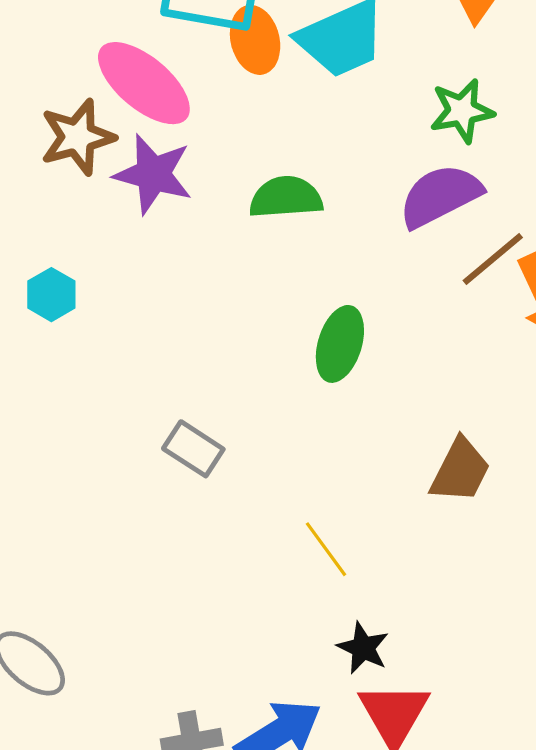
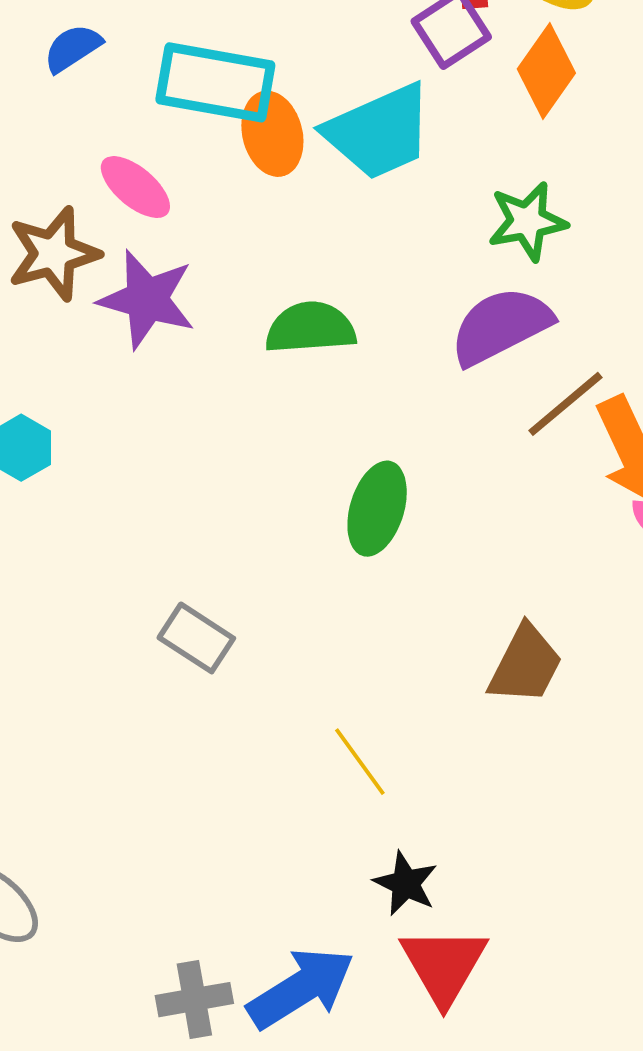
pink ellipse: (144, 83) -> (135, 187), size x0.6

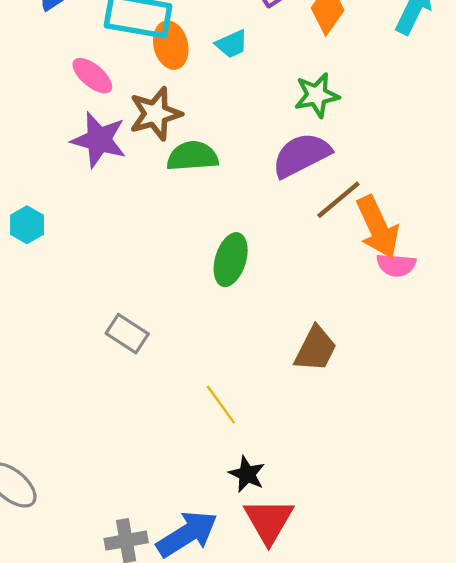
cyan trapezoid: (379, 132) -> (232, 44), size x0.5
brown star: (54, 254) -> (155, 114), moved

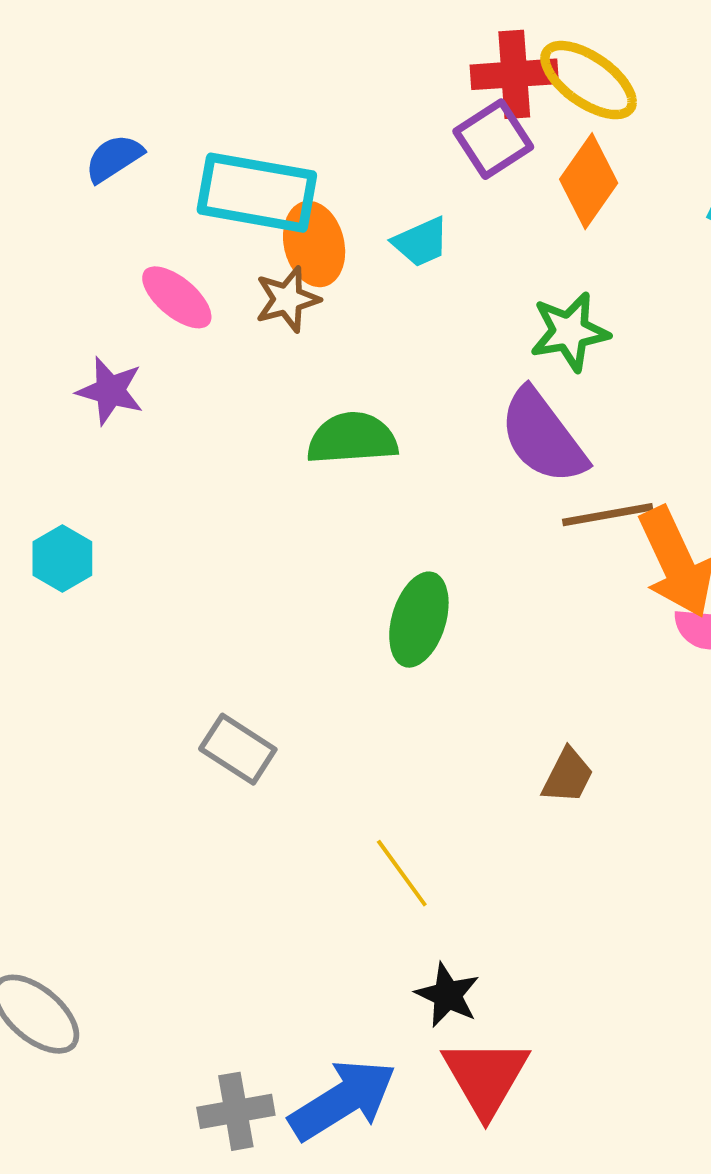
brown star: (155, 114) -> (287, 299), moved, size x0.7
purple star: (99, 140) -> (110, 391), moved, size x0.7
purple semicircle: (301, 155) -> (543, 437), turned -100
brown line: (338, 200) -> (608, 515), turned 30
brown trapezoid: (316, 349) -> (568, 776), size x0.7

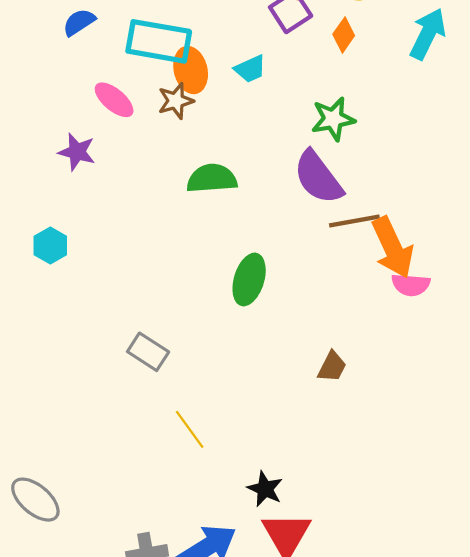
orange diamond: (589, 181) -> (344, 35), size x0.7
yellow line: (402, 873) -> (190, 429), moved

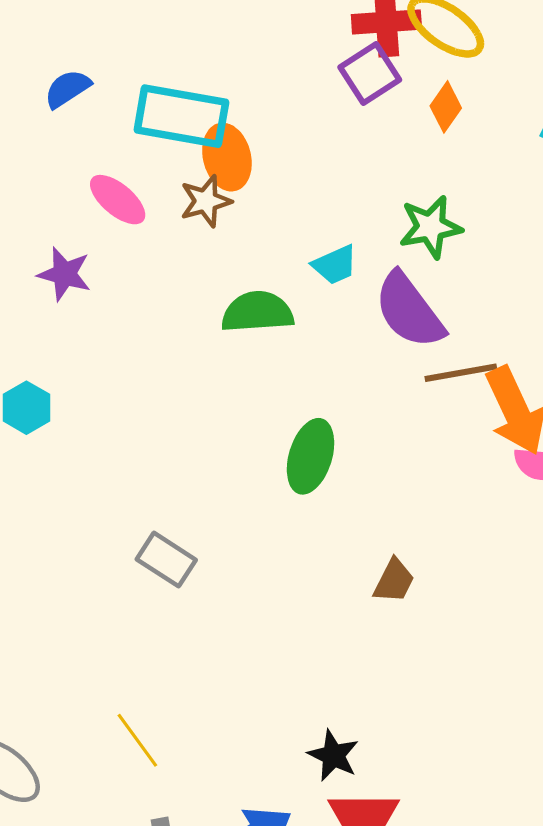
cyan trapezoid: (250, 69) -> (335, 265), moved
brown trapezoid: (332, 367) -> (394, 581), moved
yellow line: (190, 429) -> (137, 740), moved

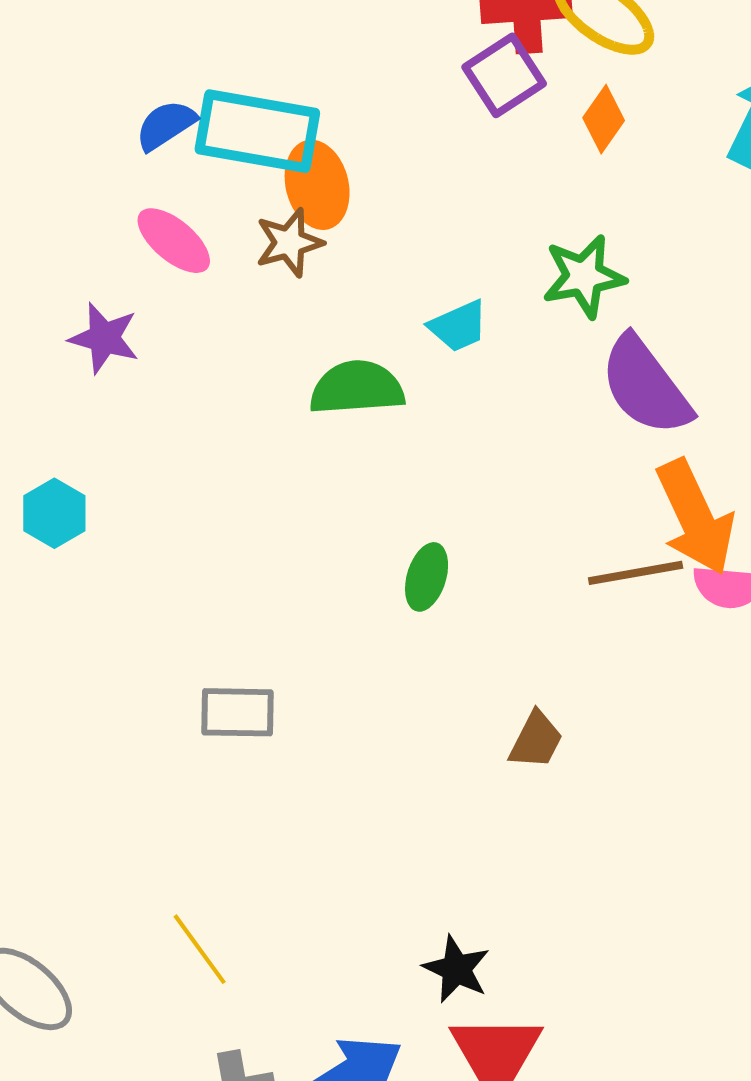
blue semicircle: (67, 89) -> (166, 125), moved
purple semicircle: (409, 310) -> (645, 386), moved
brown line: (461, 373) -> (636, 573), moved
green ellipse: (311, 456) -> (427, 577), size x0.7
gray rectangle: (166, 560) -> (237, 712), turned -32

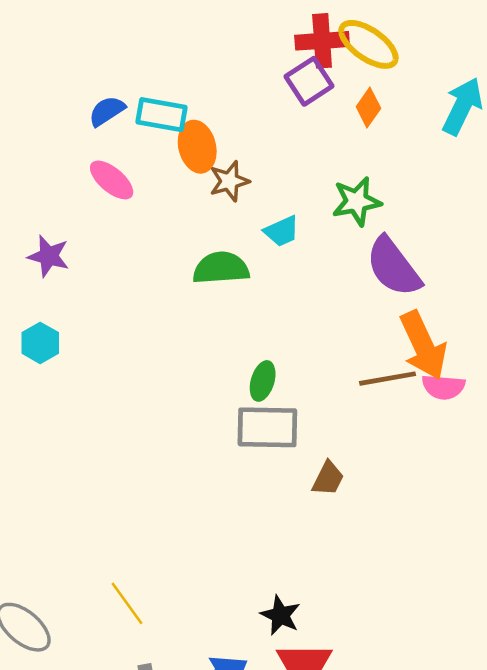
cyan rectangle: (257, 131) -> (162, 115), size x0.7
brown star: (289, 243) -> (229, 181), moved
purple star: (104, 338) -> (49, 256), moved
gray rectangle: (237, 712) -> (267, 427), moved, size x1.4

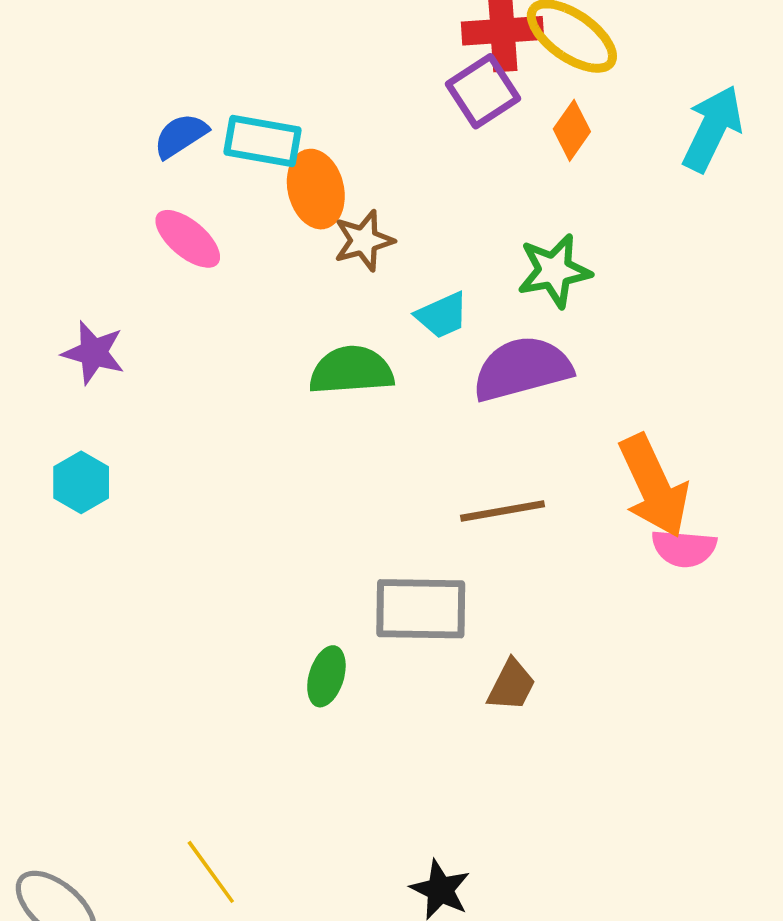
purple semicircle: (393, 267) -> (522, 369), moved, turned 112
brown line: (387, 379) -> (503, 511), moved
green ellipse: (263, 381) -> (326, 676), moved

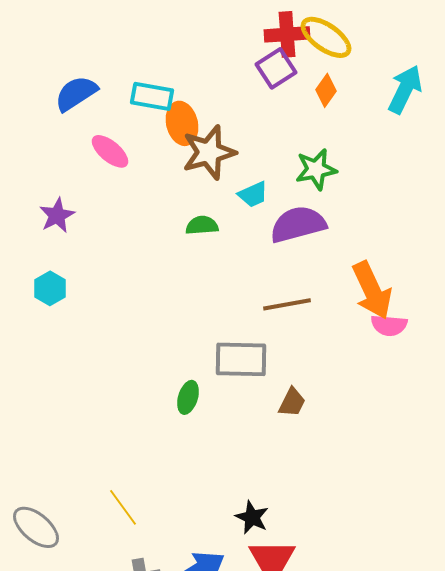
blue semicircle: (181, 136) -> (76, 93), moved, size x1.4
brown star: (364, 241) -> (209, 152), size x1.6
purple star: (93, 353) -> (57, 215), turned 30
green semicircle: (351, 370) -> (202, 225), size x0.7

